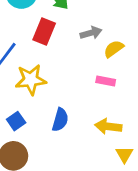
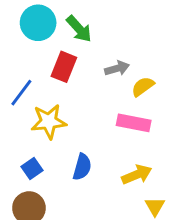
pink rectangle: (106, 81) -> (134, 123), size x1.5
yellow arrow: (108, 126) -> (137, 175), turned 150

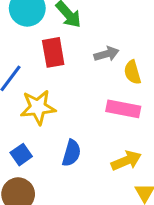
red rectangle: (64, 67) -> (53, 52), turned -32
yellow semicircle: (143, 87) -> (132, 72), turned -70

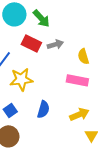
red rectangle: (53, 52) -> (31, 43), turned -54
gray arrow: (107, 54) -> (55, 44), moved

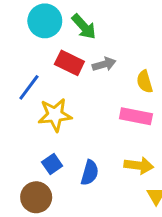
blue semicircle: (43, 109) -> (90, 173), moved
blue square: (10, 110) -> (52, 164), moved
yellow arrow: (79, 114) -> (139, 165), turned 30

